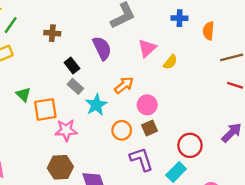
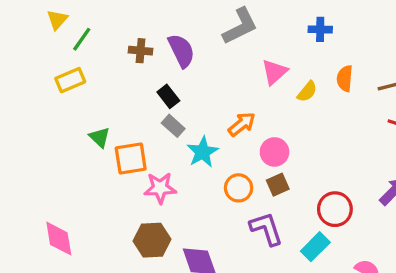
orange semicircle: (208, 31) -> (345, 78), moved
purple semicircle: (102, 48) -> (181, 51), moved

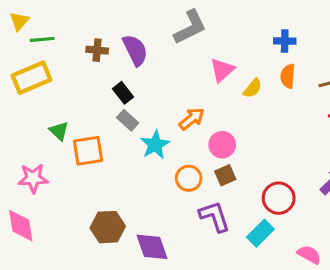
blue cross: (320, 29) -> (285, 41), moved
green line: (82, 39) -> (42, 39), turned 50
yellow rectangle: (70, 80) -> (31, 78), size x1.4
pink star: (160, 188) -> (33, 178), moved

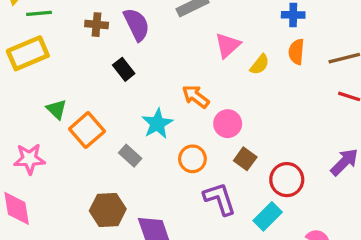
orange arrow: (192, 119) -> (196, 96), turned -104
gray rectangle: (128, 120) -> (130, 156), moved
orange square: (88, 151) -> (87, 130), turned -32
brown square: (225, 175) -> (245, 159), moved, turned -30

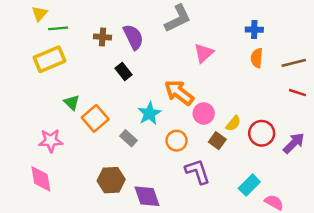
yellow semicircle: (260, 65) -> (233, 123), moved
orange arrow: (196, 96) -> (179, 93), size x1.4
red circle: (287, 180) -> (262, 133), moved
cyan rectangle: (268, 216) -> (249, 185), moved

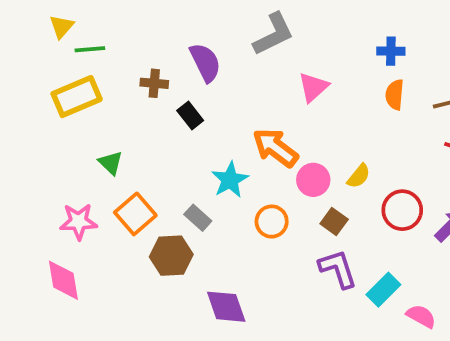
brown cross: (103, 37) -> (154, 83), moved
orange square: (95, 118) -> (135, 214), moved
yellow semicircle: (233, 123) -> (359, 176), moved
purple L-shape: (198, 171) -> (338, 269), moved
brown hexagon: (111, 180) -> (171, 256), moved

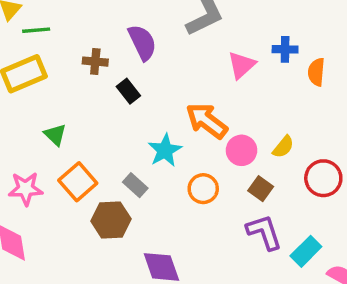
blue cross: (391, 51) -> (285, 49), moved

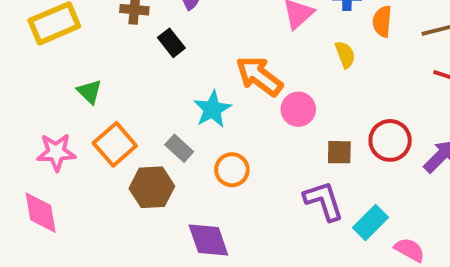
yellow semicircle: (283, 147) -> (345, 55), moved, turned -60
orange circle: (203, 189) -> (232, 170), moved
brown square: (261, 189) -> (339, 152), moved, turned -35

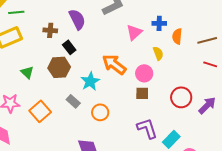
pink circle: (298, 109) -> (144, 73), moved
orange square: (115, 144) -> (40, 111), moved
brown square: (339, 152) -> (142, 93), moved
brown hexagon: (152, 187) -> (59, 67), moved

